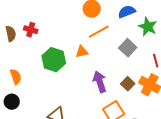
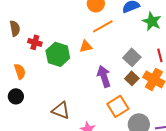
red cross: (31, 30) -> (35, 42), moved
gray square: (128, 48) -> (132, 57), moved

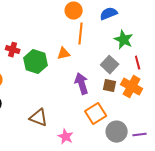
green star: (152, 21) -> (124, 40), moved
orange line: (103, 26) -> (81, 34), turned -55
brown square: (132, 78) -> (110, 86), turned -32

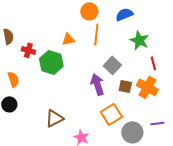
orange triangle: (64, 54) -> (68, 39), moved
gray square: (110, 65) -> (112, 65), moved
brown triangle: (39, 118) -> (54, 118), turned -48
purple line: (140, 135) -> (157, 123), moved

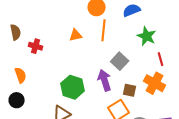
green hexagon: (51, 62) -> (73, 87), moved
brown square: (125, 86) -> (130, 90), moved

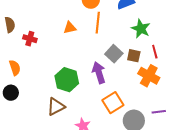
brown square: (130, 90) -> (134, 56), moved

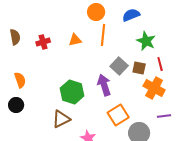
red cross: (30, 39) -> (43, 42), moved, turned -32
purple line: (159, 112) -> (164, 116), moved

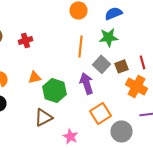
orange line: (103, 35) -> (80, 46), moved
orange triangle: (75, 40) -> (34, 77), moved
green star: (146, 41) -> (108, 37), moved, turned -30
brown square: (139, 68) -> (122, 66), turned -32

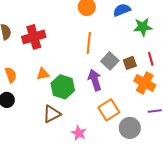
green star: (108, 37) -> (143, 27), moved
red cross: (26, 40) -> (34, 37), size x1.6

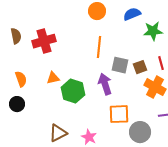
gray square: (110, 61) -> (120, 65), turned -30
orange square: (109, 110) -> (119, 114), turned 30
brown triangle: (52, 114) -> (58, 133), moved

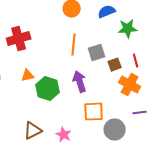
gray square: (120, 65) -> (97, 53), moved, turned -30

